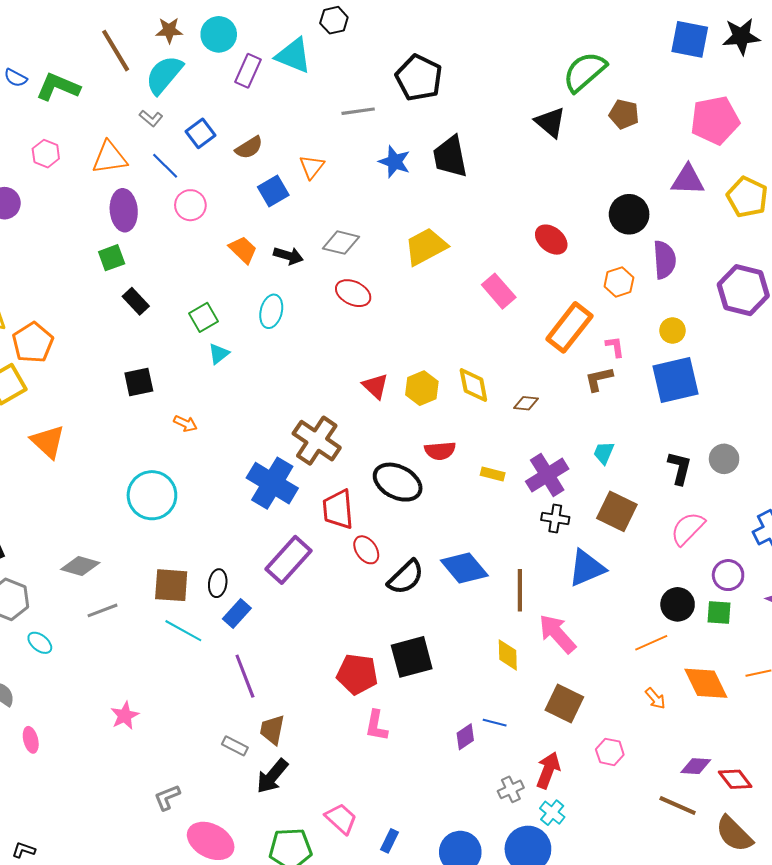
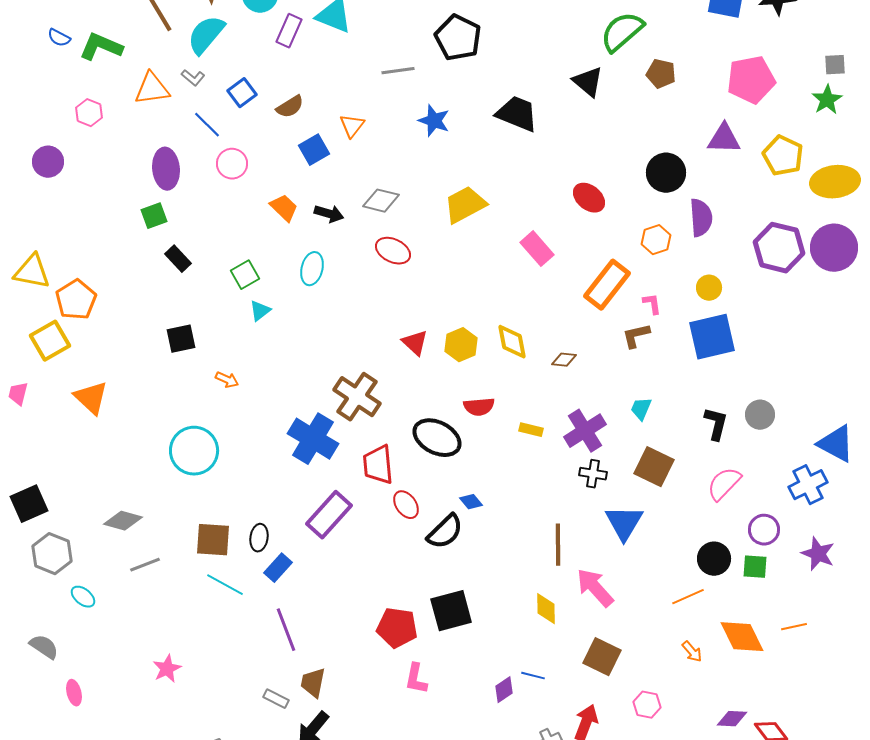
black trapezoid: (450, 157) -> (517, 114), moved, turned 123
orange triangle: (110, 158) -> (152, 89), moved
blue diamond: (464, 568) -> (471, 502), moved, size x0.5
blue triangle: (587, 568) -> (624, 523), turned -36

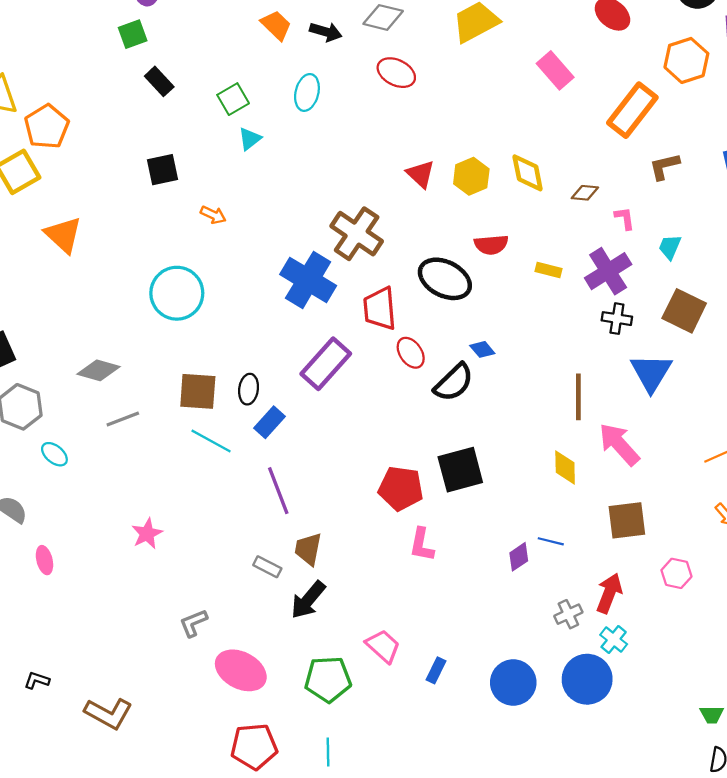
orange hexagon: (656, 240) -> (686, 60), size x1.4
pink L-shape: (652, 304) -> (625, 218), moved
brown square: (602, 657) -> (627, 520), turned -33

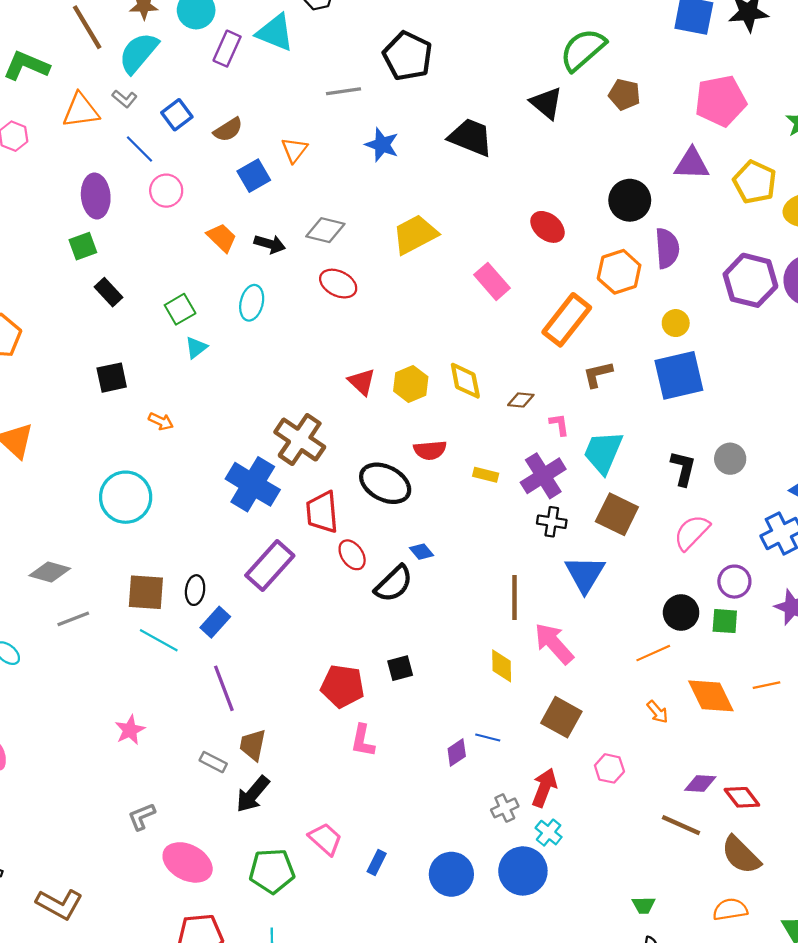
cyan trapezoid: (670, 247) -> (603, 452), size x1.8
black square: (460, 470) -> (400, 668), size x0.6
brown square: (627, 520) -> (561, 717), turned 36
pink star: (147, 534) -> (130, 730), moved

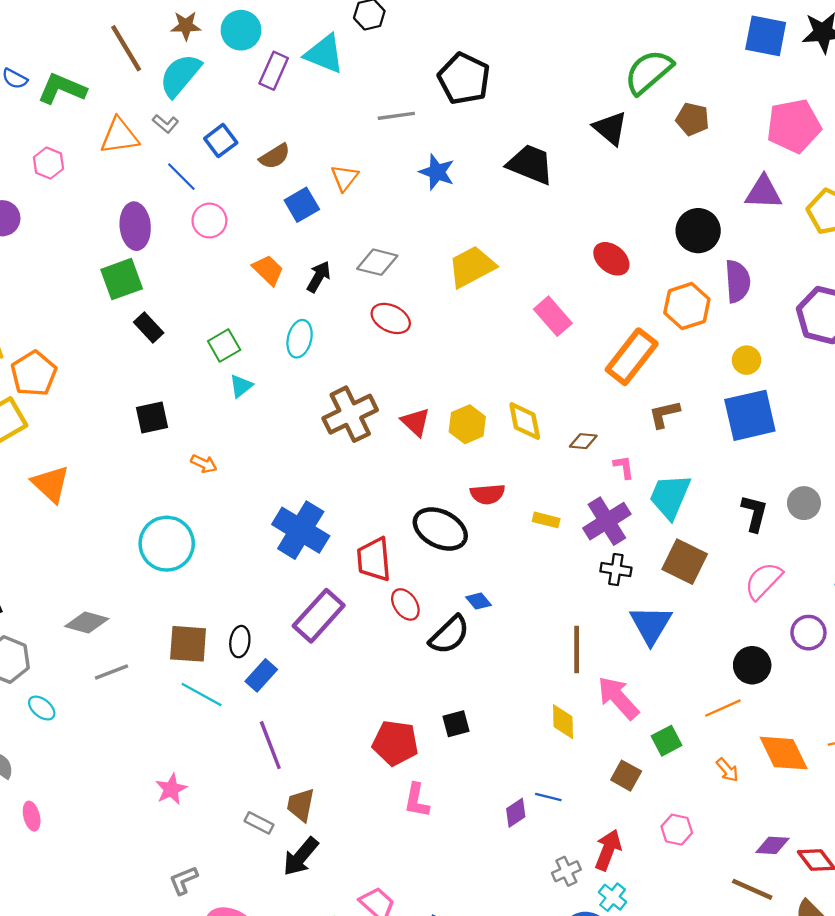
black arrow: (270, 244) -> (319, 277), turned -76
green square: (83, 246) -> (122, 279), size x1.4
brown cross: (300, 439) -> (350, 414), moved, turned 30
green square: (725, 621) -> (667, 741), moved, turned -32
brown square: (561, 717) -> (626, 776), size x0.7

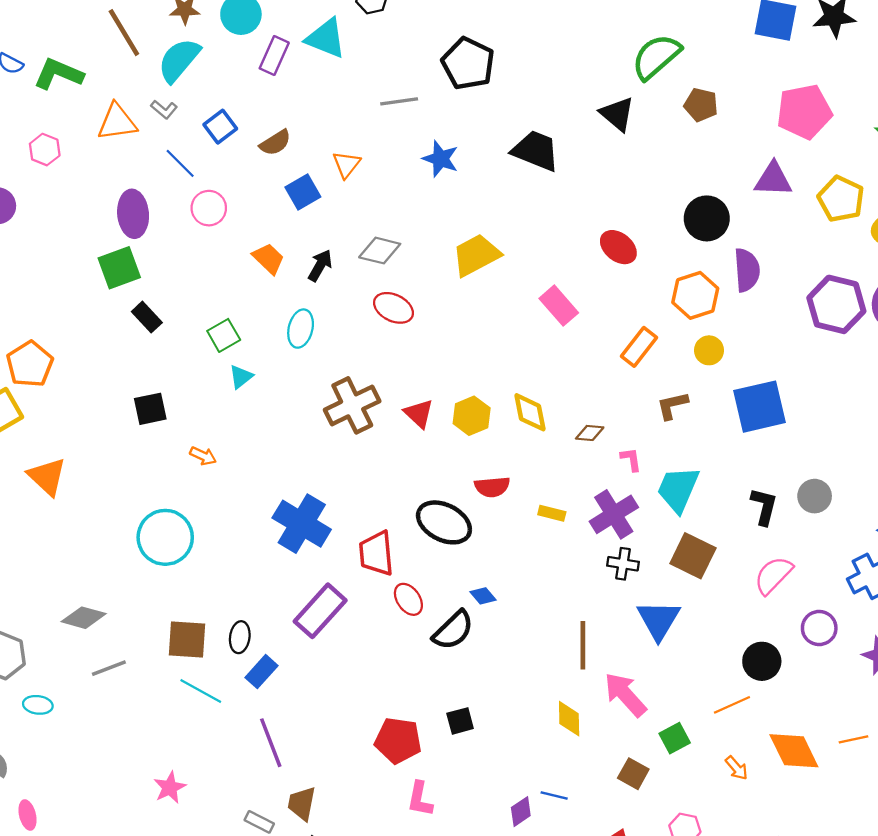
orange rectangle: (632, 357) -> (639, 347), size x0.7
yellow circle: (747, 360) -> (709, 350), moved
cyan ellipse: (42, 708) -> (38, 705), turned -32

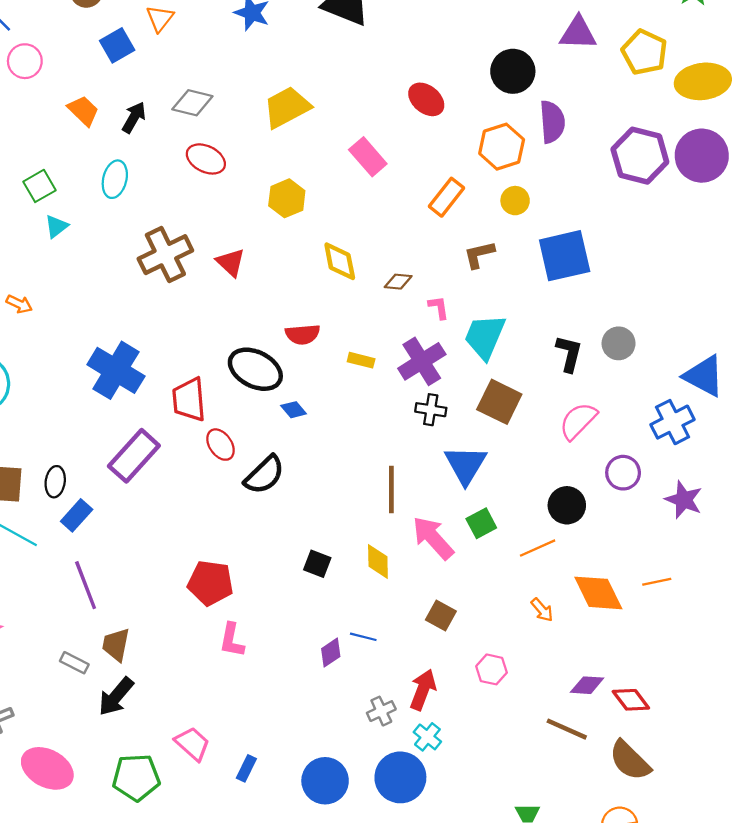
yellow hexagon: (472, 416) -> (287, 198), moved
blue diamond: (483, 596) -> (294, 410), moved
black square: (460, 721) -> (317, 564), moved, turned 36
green square: (675, 738) -> (481, 523), moved

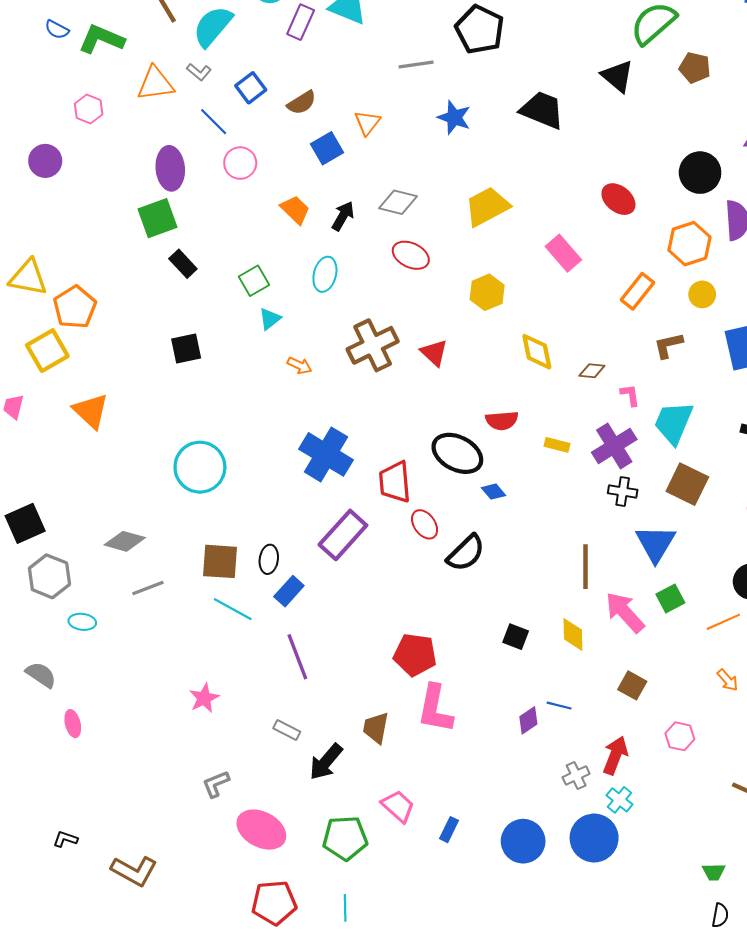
orange arrow: (19, 304) -> (300, 365), moved
pink L-shape: (232, 640) -> (435, 709), size x1.5
brown trapezoid: (116, 645) -> (376, 728), moved

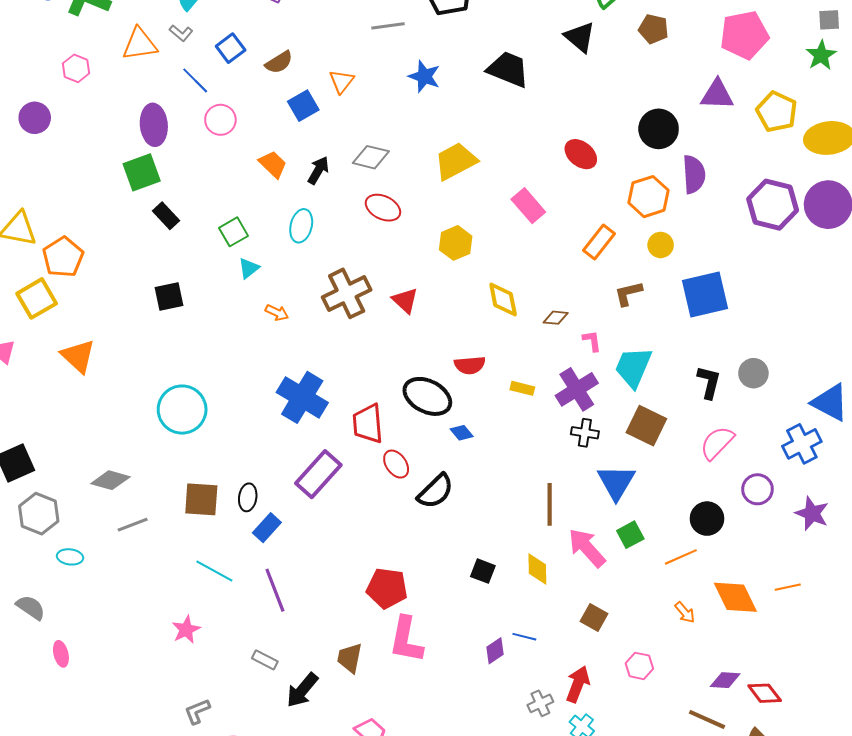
cyan line: (233, 609) -> (214, 571), moved

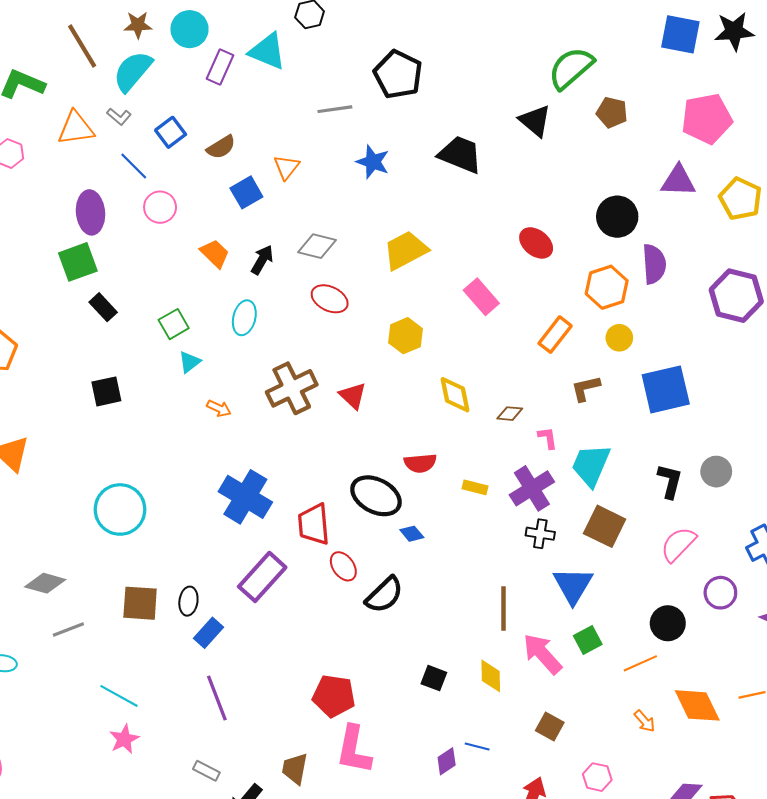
cyan line: (214, 571) -> (119, 696), moved

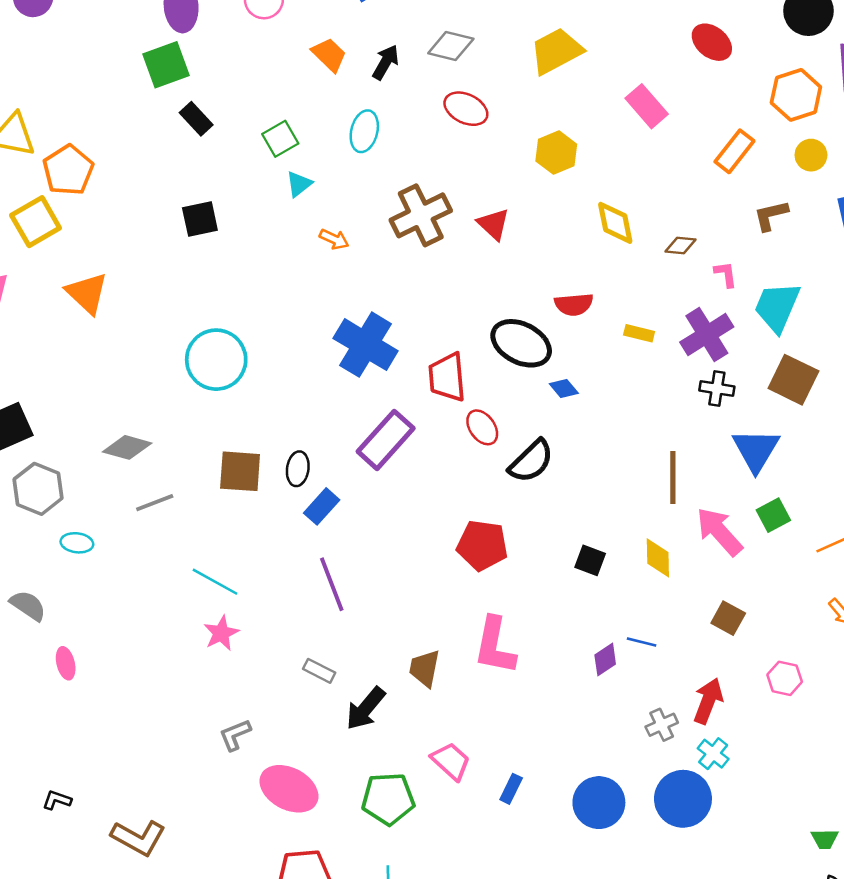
red pentagon: (334, 696) -> (482, 545), moved

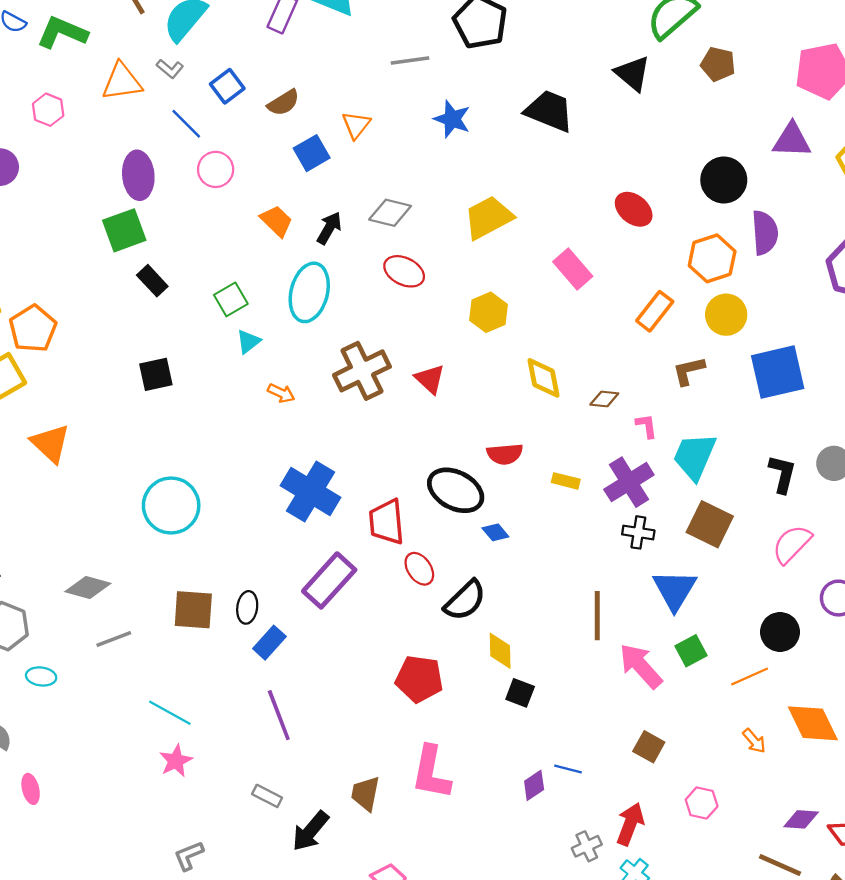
cyan ellipse: (364, 131) -> (309, 292), size x1.5
yellow circle: (811, 155) -> (726, 315), size x1.4
yellow diamond: (658, 558) -> (500, 651), moved

